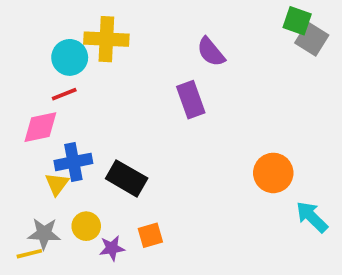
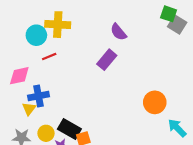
red line: (64, 94) -> (49, 57), moved
purple rectangle: (191, 100) -> (107, 60), turned 60
black rectangle: (127, 178) -> (69, 129), moved

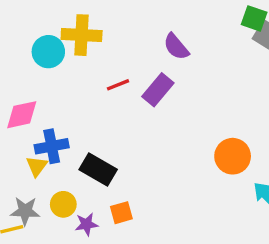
red line: (49, 57) -> (118, 85), moved
black rectangle: (69, 129) -> (98, 169), moved

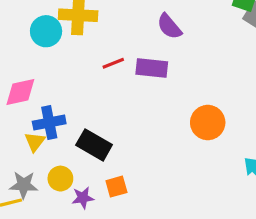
purple rectangle: (158, 90) -> (152, 68), turned 56
orange circle: (233, 156) -> (208, 123), moved

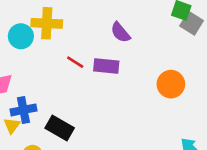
red line: (113, 63) -> (75, 62), turned 54
orange circle: (208, 123) -> (171, 84), moved

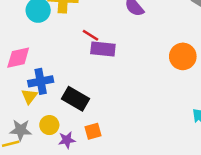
purple rectangle: (106, 66) -> (103, 49), moved

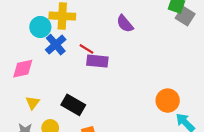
orange circle: (183, 56) -> (168, 101), moved
blue cross: (41, 81) -> (56, 45), moved, turned -30

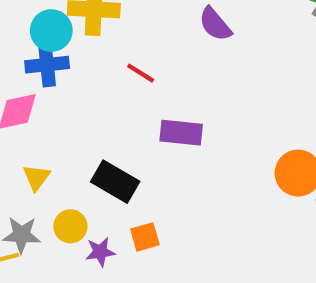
blue cross: (56, 45) -> (47, 65), moved, turned 35
purple rectangle: (97, 61) -> (181, 133), moved

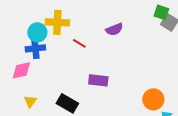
purple semicircle: (215, 24) -> (114, 29), turned -72
red line: (141, 73) -> (79, 43), moved

